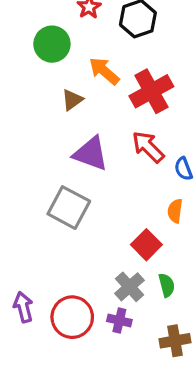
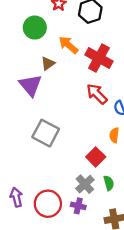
red cross: (151, 91) -> (99, 58), turned -32
purple triangle: (91, 154) -> (30, 85), moved, turned 30

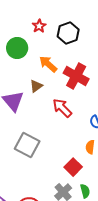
brown triangle: (48, 63) -> (36, 86), moved
red arrow: (97, 94) -> (62, 108), moved

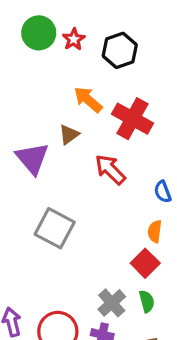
green circle: (17, 48) -> (39, 33), moved
red square: (73, 167) -> (145, 263), moved

